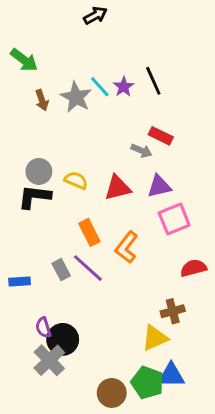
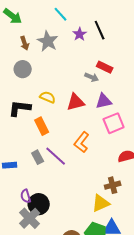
cyan line: (100, 87) -> (61, 14), moved
gray circle: (39, 171) -> (23, 69), moved
orange rectangle: (89, 232) -> (42, 126), moved

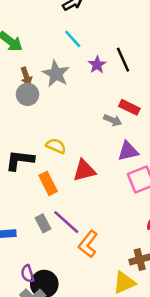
gray circle: (23, 69) -> (27, 94), moved
red triangle: (76, 102) -> (84, 170), moved
orange L-shape: (82, 142) -> (88, 244), moved

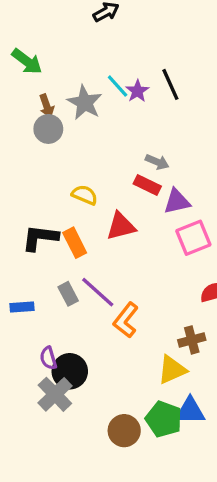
cyan line: (73, 39) -> (118, 86), moved
red rectangle: (129, 107) -> (147, 185), moved
black L-shape: (20, 160) -> (40, 238), moved

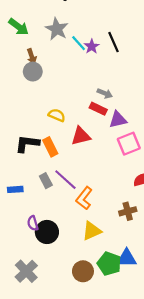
gray star: (85, 103) -> (57, 29), moved
yellow triangle: (172, 370) -> (92, 231), moved
gray cross: (55, 394) -> (26, 271), moved

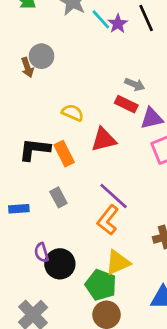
brown arrow: (32, 56) -> (27, 67), moved
purple line: (65, 180) -> (114, 196), moved
green pentagon: (109, 264) -> (101, 285), moved

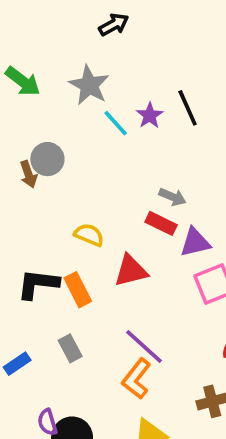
cyan line: (101, 19) -> (116, 123), moved
blue rectangle: (19, 209) -> (17, 364), turned -30

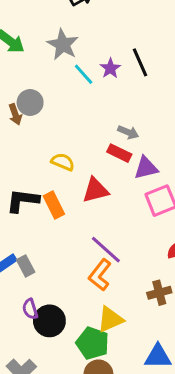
gray rectangle: (70, 348) -> (26, 266), moved

